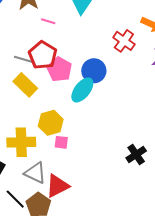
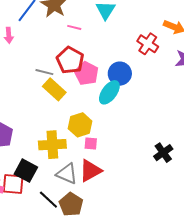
gray line: (23, 59) -> (44, 72), moved
red triangle: (57, 186) -> (90, 171), moved

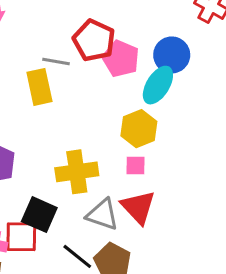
yellow rectangle: (54, 89) -> (39, 87), moved, turned 40
yellow hexagon: (80, 125) -> (139, 129), moved
red triangle: (90, 171) -> (138, 207), turned -40

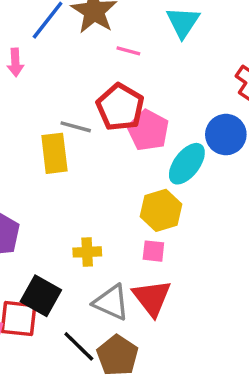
blue circle: (172, 55) -> (226, 135), moved
yellow cross: (77, 172) -> (87, 252), size x0.6

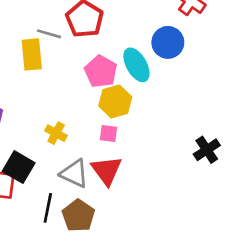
pink pentagon: (148, 130) -> (101, 71), moved
cyan ellipse: (187, 164) -> (136, 65), turned -68
yellow cross: (87, 252) -> (56, 133), turned 30
black line: (79, 346) -> (48, 208), turned 56

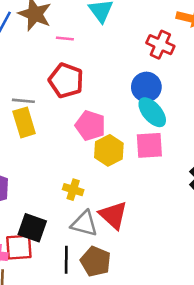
gray line: (49, 34) -> (23, 101), moved
cyan ellipse: (136, 65) -> (152, 112), moved
yellow cross: (56, 133) -> (73, 190), moved
pink square: (109, 134) -> (149, 145), moved, size x1.6

